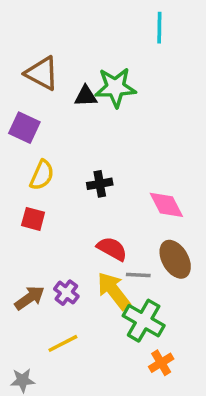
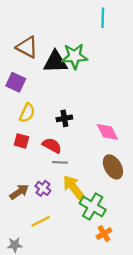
black triangle: (86, 96) -> (55, 62), size x1.6
red semicircle: (112, 249) -> (52, 145), moved
gray line: (138, 275) -> (60, 162), moved

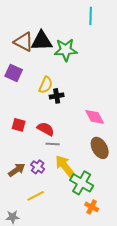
black triangle: (55, 62) -> (42, 41), moved
yellow semicircle: (27, 113) -> (46, 85), moved
black cross: (64, 118) -> (57, 96), moved
orange cross: (104, 234) -> (92, 207), turned -32

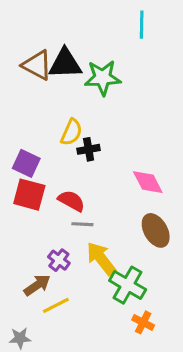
purple square: (14, 73) -> (26, 163), moved
red square: (19, 125) -> (29, 195), size x1.5
brown arrow: (17, 170) -> (37, 285), moved

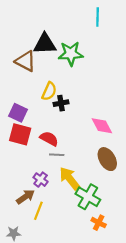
brown triangle: (37, 65) -> (25, 61), moved
yellow line: (56, 305) -> (38, 211), turned -42

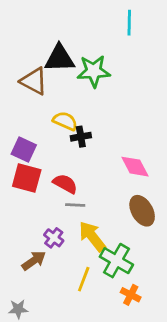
yellow semicircle: (49, 91) -> (65, 121), turned -90
yellow line: (38, 211) -> (84, 279), moved

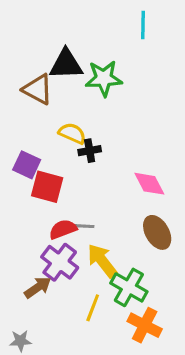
red square: (27, 178) -> (47, 187), moved
red semicircle: (65, 184) -> (63, 229), moved, turned -50
purple cross: (54, 238) -> (60, 262), size x1.6
orange cross: (131, 295) -> (145, 325), size x1.5

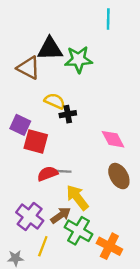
purple cross: (60, 262) -> (30, 216), moved
brown arrow: (38, 287) -> (61, 215), moved
green cross: (129, 287) -> (78, 231), moved
yellow line: (93, 308) -> (43, 246), moved

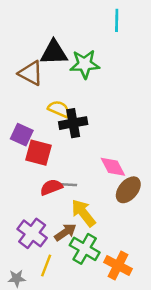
black cross: (68, 114) -> (73, 123), size x1.5
pink diamond: (113, 139) -> (113, 167), moved
brown ellipse: (119, 176) -> (128, 190), turned 70

